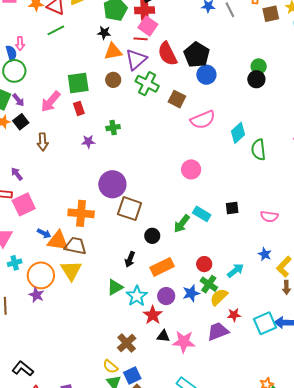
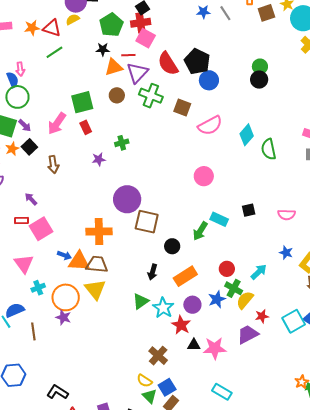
red line: (141, 39) -> (128, 55), moved

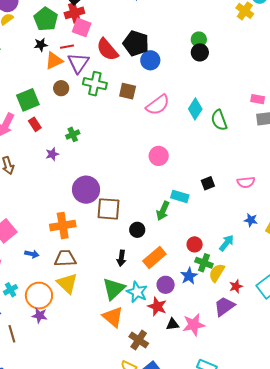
orange triangle: (79, 261) -> (113, 317), moved, turned 45
green triangle: (141, 301) -> (114, 289), size x1.4

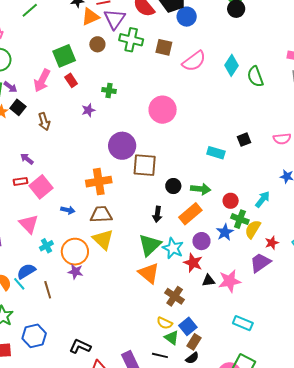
green cross: (73, 134) -> (109, 91), turned 32
pink circle: (159, 156) -> (163, 110), moved, size x1.4
green arrow: (163, 211) -> (201, 189), moved, turned -108

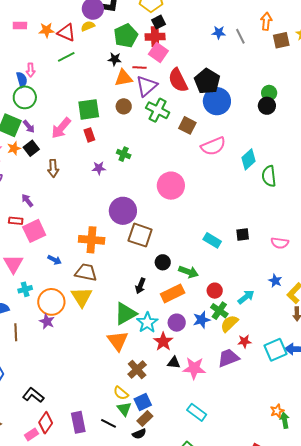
blue circle: (187, 17) -> (217, 101), size x1.4

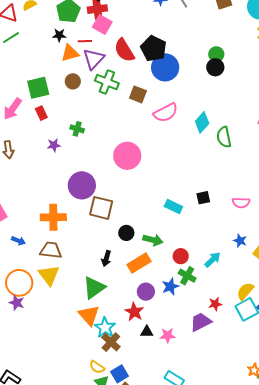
cyan star: (147, 323) -> (105, 328), moved
yellow semicircle: (229, 324) -> (245, 291), moved
pink star: (194, 368) -> (168, 335), size x0.7

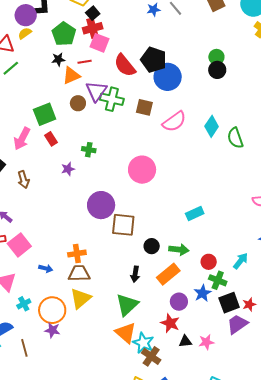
purple triangle: (94, 59) -> (96, 91), moved
black square: (203, 198) -> (229, 303), moved, size x1.5
cyan rectangle: (173, 206) -> (195, 214), turned -42
orange cross: (53, 217) -> (77, 254), moved, size x0.7
yellow triangle: (49, 275) -> (81, 298), turned 35

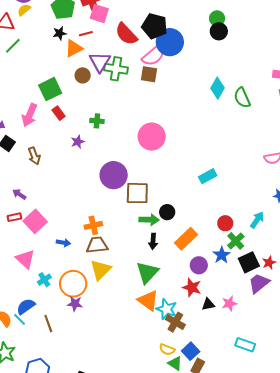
pink semicircle: (174, 122) -> (154, 56), moved
green arrow: (179, 250) -> (149, 220), moved
green cross: (218, 280) -> (236, 241), turned 30

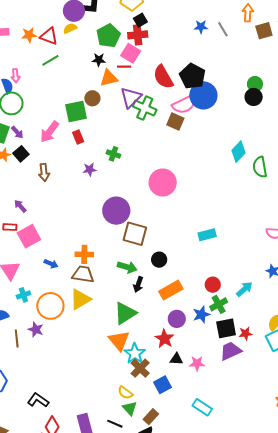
pink square: (99, 14) -> (131, 53), moved
brown circle: (83, 75) -> (92, 98), moved
green arrow: (149, 220) -> (127, 267), moved
purple star: (75, 304) -> (36, 329), moved
blue square: (191, 351) -> (162, 385), moved

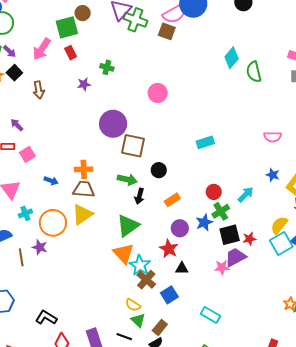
pink circle: (163, 183) -> (158, 93), size x0.7
pink square: (29, 236) -> (27, 154), size x0.7
orange rectangle: (171, 290) -> (172, 200), size x0.7
pink star: (197, 363) -> (222, 267), moved

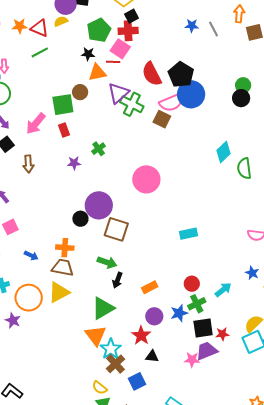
green cross: (107, 67) -> (99, 149), turned 32
pink circle: (158, 93) -> (146, 179), size x1.4
black circle: (159, 170) -> (80, 219), moved

